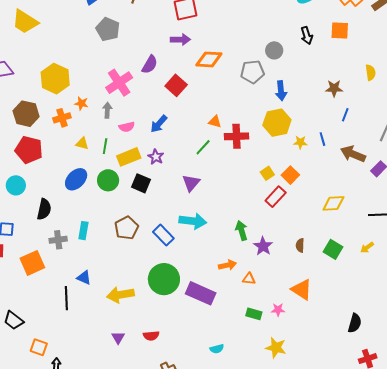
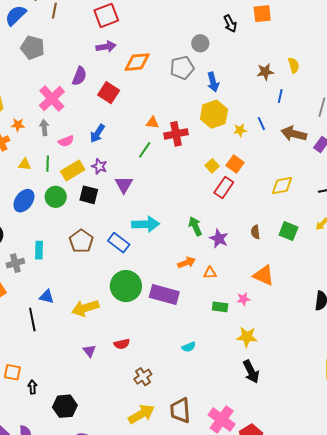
yellow semicircle: (371, 72) -> (294, 65), moved
purple triangle: (191, 183) -> (124, 185), moved

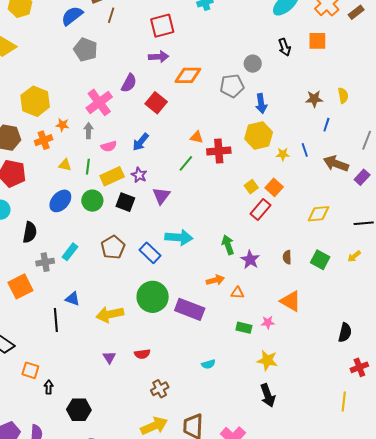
cyan rectangle: (39, 250) -> (70, 252), turned 30

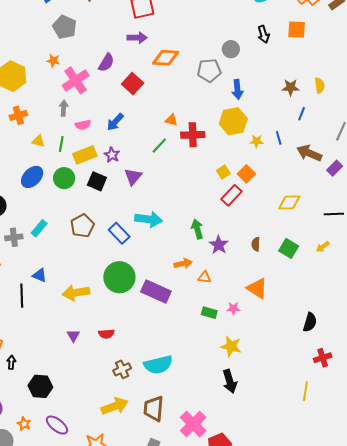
orange star: (62, 125) -> (53, 61), moved
cyan semicircle: (208, 364) -> (158, 365), moved, size x2.0

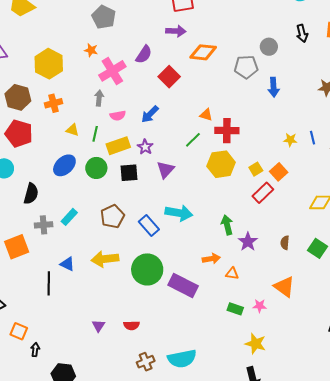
yellow hexagon: (233, 121) -> (221, 164), moved
black square: (97, 181) -> (129, 173), turned -30
yellow arrow: (76, 293) -> (105, 259), moved

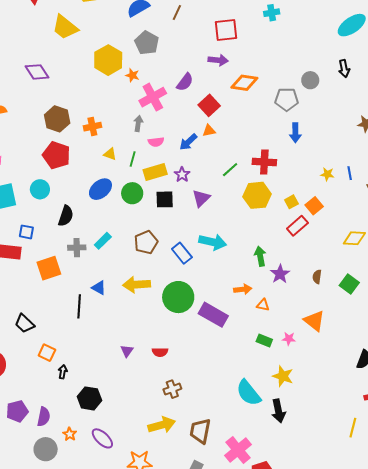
yellow hexagon: (49, 64) -> (108, 60), moved
blue arrow: (274, 87) -> (295, 133), moved
orange triangle: (206, 115) -> (209, 131), moved, turned -32
cyan semicircle: (182, 359) -> (248, 393), moved, turned 60

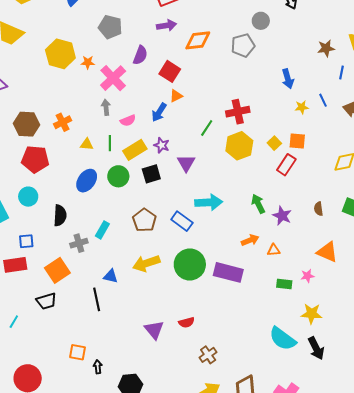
gray pentagon: (147, 43) -> (110, 27), moved
blue arrow: (295, 133) -> (288, 79), moved
orange square: (314, 206) -> (297, 141), turned -30
black trapezoid: (25, 323) -> (46, 301), moved, turned -45
purple triangle: (127, 351) -> (154, 330), size x1.5

